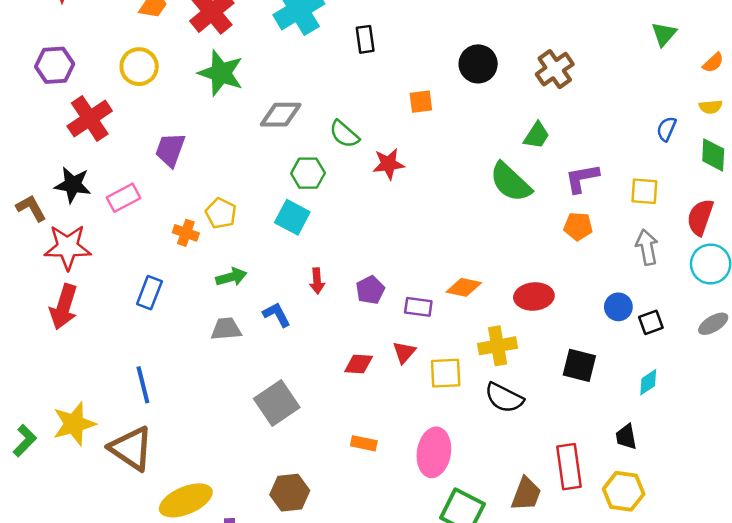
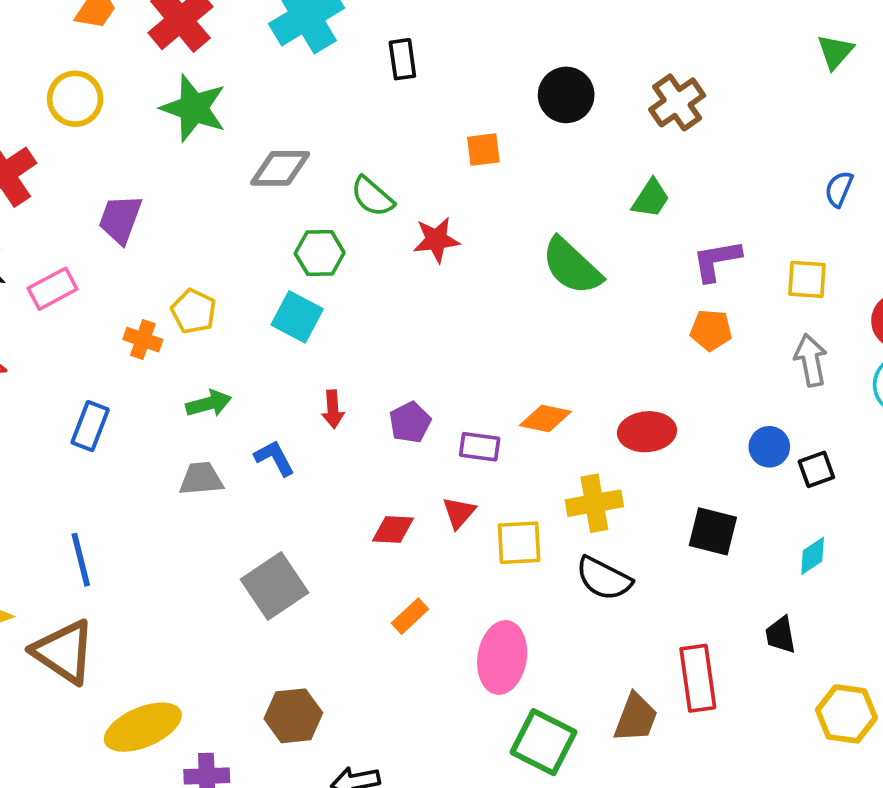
green semicircle: (511, 182) -> (572, 266), moved
orange rectangle: (364, 443) -> (410, 616), moved, turned -55
yellow hexagon: (624, 491) -> (846, 714), moved

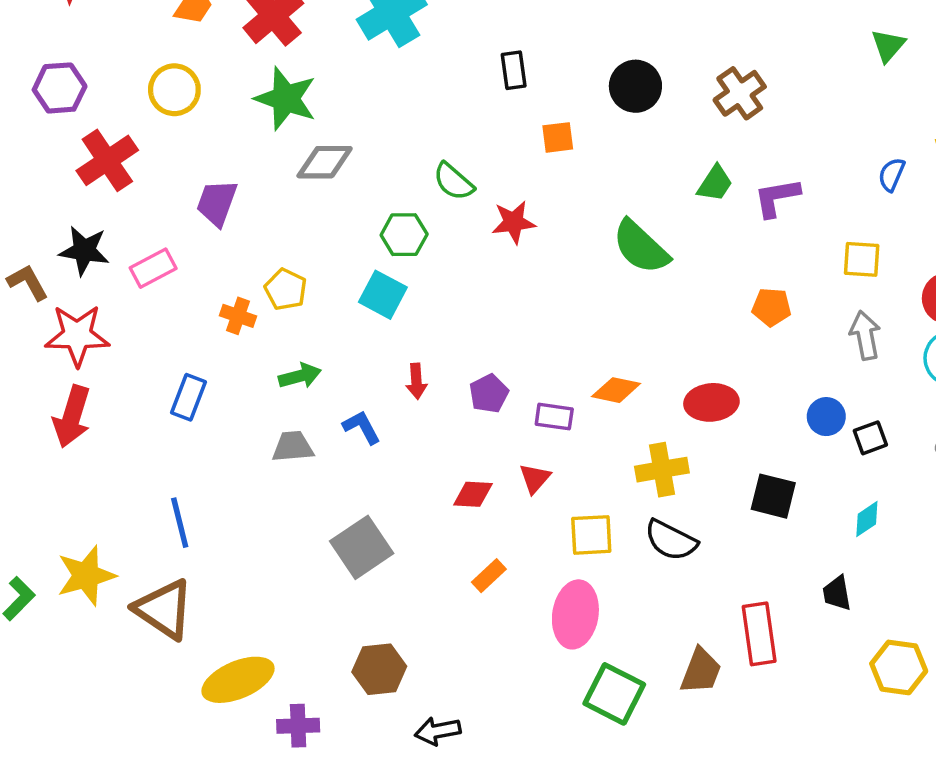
black rectangle: (402, 59) -> (514, 70), moved
gray diamond: (280, 168) -> (325, 162), moved
purple L-shape: (717, 261) -> (777, 198), moved
yellow square: (519, 543) -> (591, 535), moved

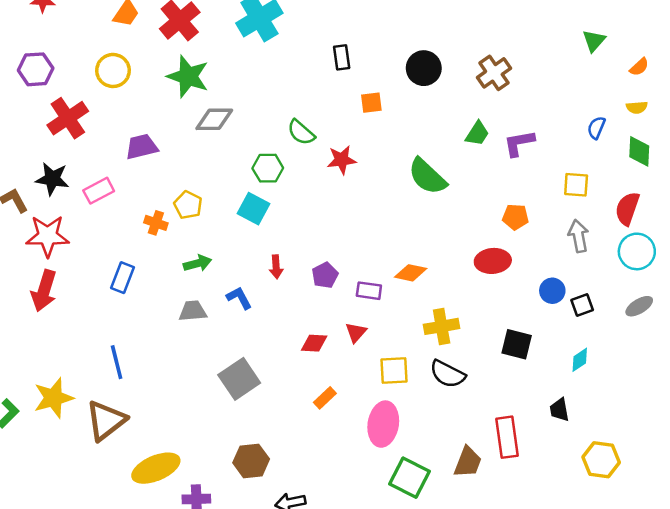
purple trapezoid: (217, 203) -> (142, 147), turned 56
red ellipse: (711, 402) -> (493, 261), moved
brown triangle: (164, 609) -> (106, 420), turned 48

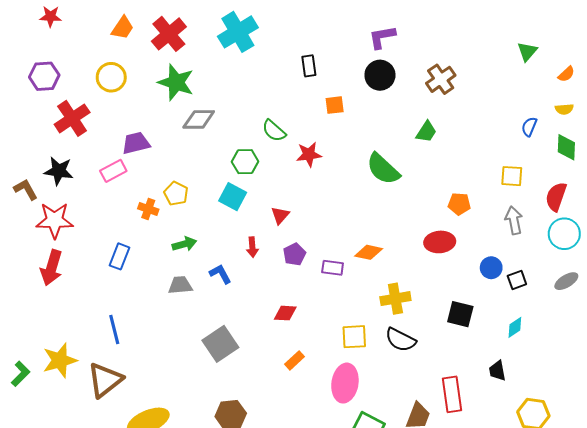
purple L-shape: (519, 143) -> (382, 37), moved
pink rectangle: (99, 191) -> (113, 171), moved
red triangle: (356, 332) -> (280, 215), moved

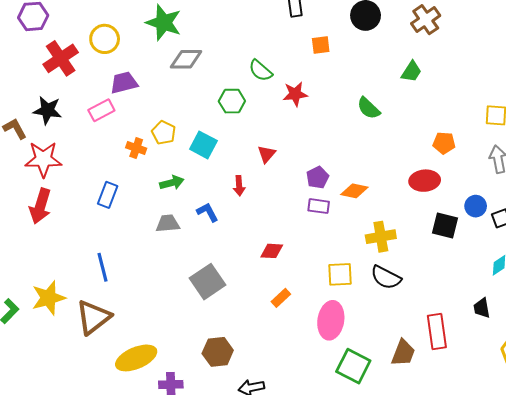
yellow circle: (111, 77) -> (105, 39), moved
green semicircle: (383, 169) -> (369, 108), size x0.7
cyan square: (233, 197) -> (203, 145), moved
purple pentagon: (294, 254) -> (318, 178), moved
black square: (460, 314) -> (445, 225), moved

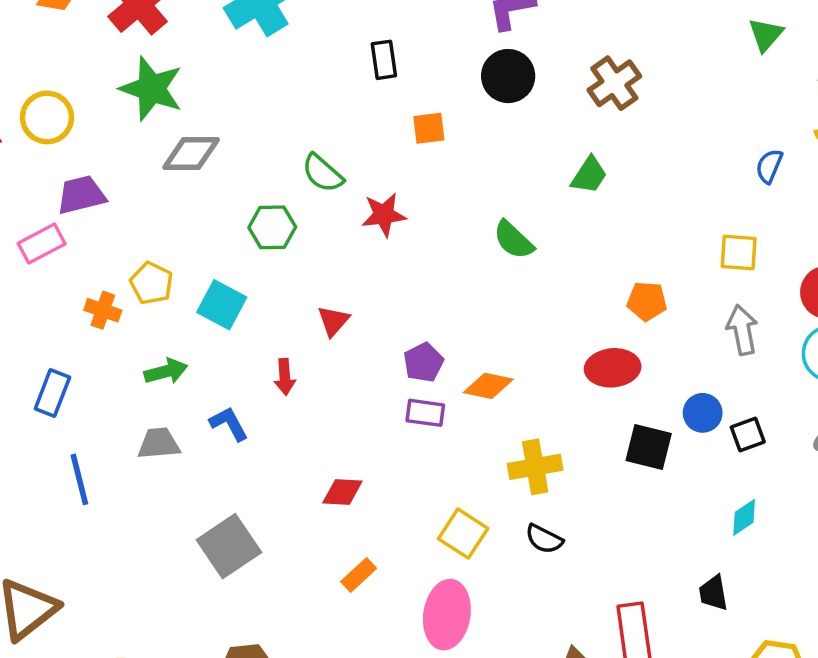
blue line: (103, 267) -> (79, 479), moved
yellow square: (340, 274) -> (463, 534), turned 36
black semicircle: (386, 277) -> (544, 539), size x0.7

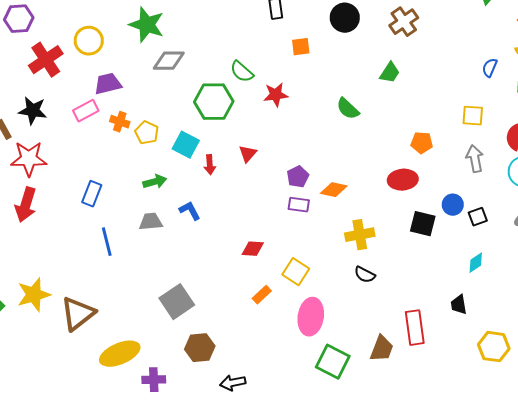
green hexagon: (272, 227) -> (214, 102), size x1.5
orange cross: (103, 310) -> (120, 122), moved
red arrow: (285, 377) -> (210, 165), moved
yellow square: (463, 534) -> (296, 272), moved
gray square: (229, 546) -> (177, 302), moved

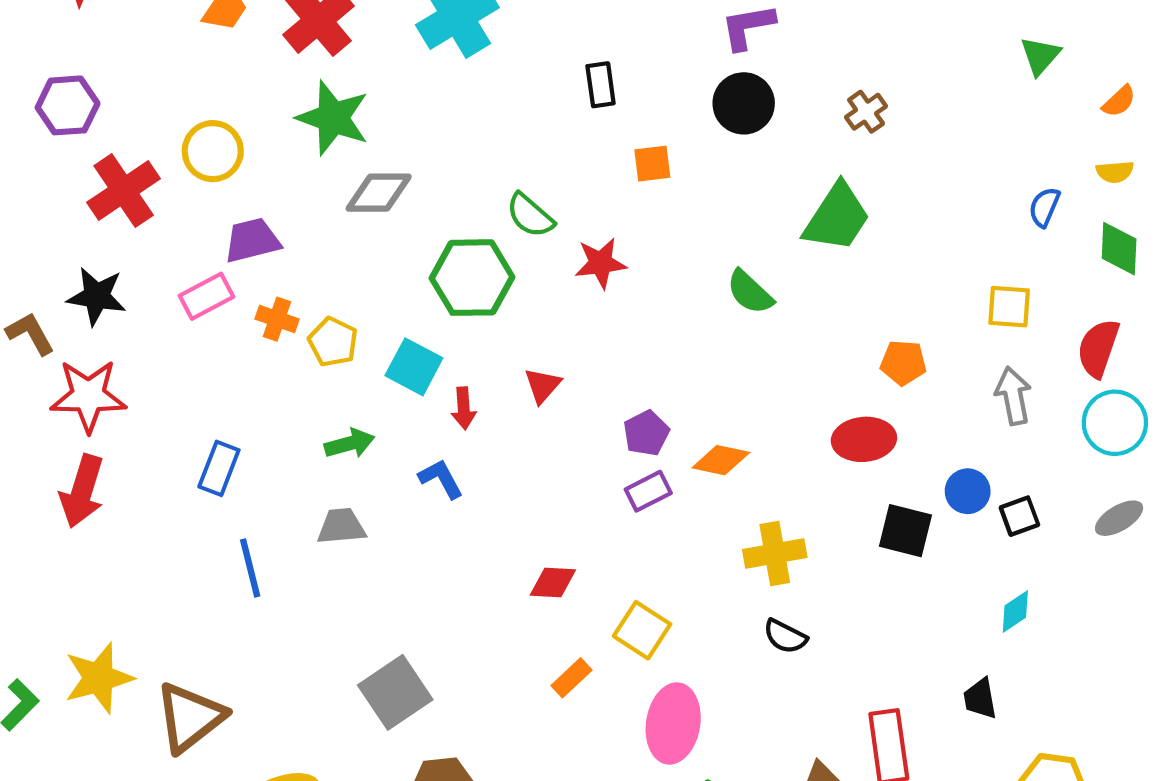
brown cross: (404, 22) -> (866, 112), size x0.7
green trapezoid: (390, 73) -> (837, 217), size x1.6
purple rectangle: (299, 205) -> (648, 491), turned -35
blue L-shape: (190, 211) -> (441, 479), moved

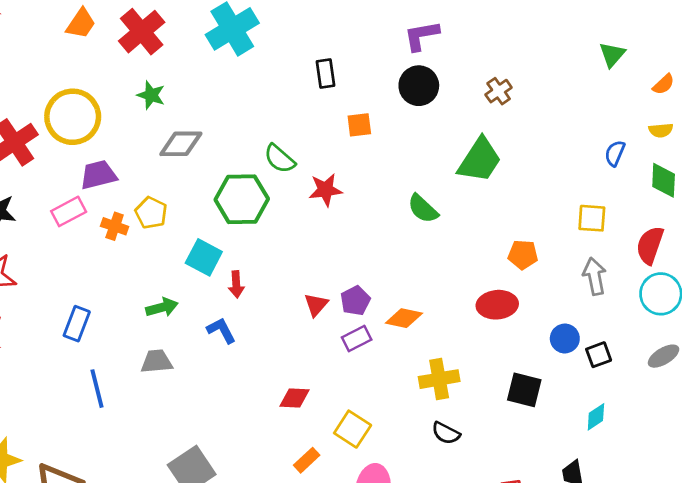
green star: (333, 118) -> (151, 95), size x0.6
yellow circle: (213, 151) -> (73, 117), size x1.4
yellow pentagon: (333, 342) -> (151, 213), moved
red triangle: (542, 385) -> (316, 305), moved
black square: (905, 531) -> (524, 390), moved

